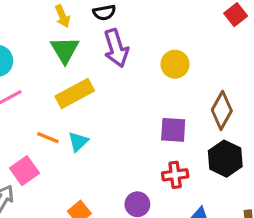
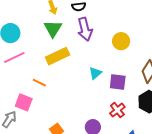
cyan triangle: (78, 142) -> (95, 73), moved
pink square: (25, 171) -> (24, 102), turned -36
red cross: (175, 175) -> (117, 110), turned -35

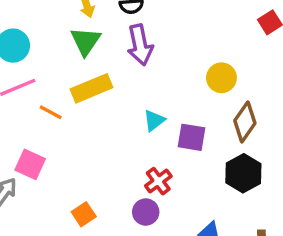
yellow circle: (121, 41) -> (221, 78), moved
orange line: (39, 83) -> (51, 112), moved
red cross: (117, 110) -> (158, 181), moved

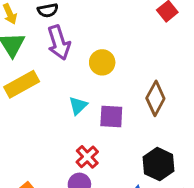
yellow circle: (221, 78) -> (102, 62), moved
black hexagon: (243, 173) -> (159, 164), moved

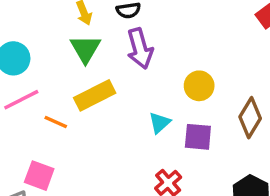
yellow circle: (102, 62) -> (199, 86), moved

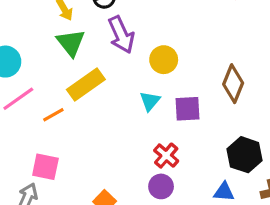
yellow circle: (199, 86) -> (164, 60), moved
orange line: (56, 122) -> (53, 115), turned -45

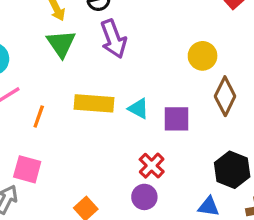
yellow circle: (164, 60) -> (203, 56), moved
yellow rectangle: (86, 85) -> (94, 103), moved, turned 36
cyan triangle: (150, 101) -> (138, 109), turned -45
orange line: (53, 115) -> (39, 116), turned -45

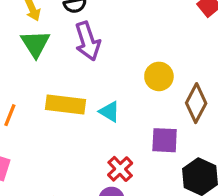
yellow circle: (203, 56) -> (159, 76), moved
purple square: (177, 119) -> (165, 140), moved

